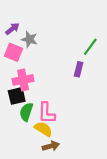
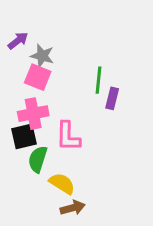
green line: (90, 47) -> (98, 80), moved, turned -30
pink square: (13, 52) -> (38, 77), moved
pink L-shape: (47, 113) -> (68, 136), moved

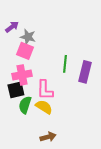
green line: (98, 80) -> (65, 64), moved
purple rectangle: (112, 98) -> (85, 72), moved, size x1.5
yellow semicircle: (62, 183) -> (44, 107), moved

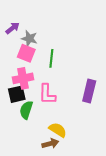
green line: (65, 64) -> (51, 58), moved
purple rectangle: (85, 72) -> (89, 91), moved
yellow semicircle: (44, 107) -> (58, 130), moved

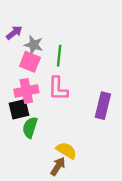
green line: (51, 58) -> (59, 56), moved
pink L-shape: (47, 94) -> (58, 89), moved
brown arrow: (50, 144) -> (58, 166), turned -42

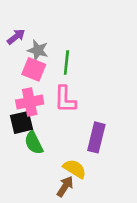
purple rectangle: (103, 106) -> (96, 137), moved
green semicircle: (30, 127) -> (34, 143), turned -45

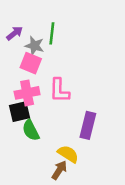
green line: (66, 63) -> (52, 33), moved

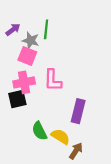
green semicircle: (31, 130) -> (39, 131), moved
brown arrow: (59, 170) -> (76, 151), moved

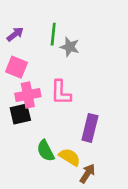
gray star: (31, 40) -> (70, 47), moved
pink square: (27, 56) -> (16, 67), moved

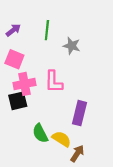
gray star: (70, 47) -> (72, 46), moved

